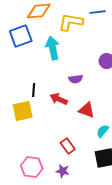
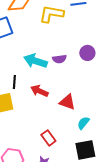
cyan arrow: (53, 48) -> (35, 61), moved, turned -60
purple semicircle: (76, 79) -> (59, 59), moved

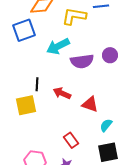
purple semicircle: (59, 59) -> (82, 61), size x1.6
cyan arrow: (35, 61) -> (58, 46), moved, turned -45

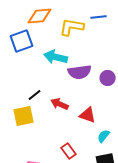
cyan arrow: (58, 46) -> (56, 57), turned 40
purple circle: (110, 55) -> (108, 78), moved
black line: (37, 84) -> (35, 95), turned 48

